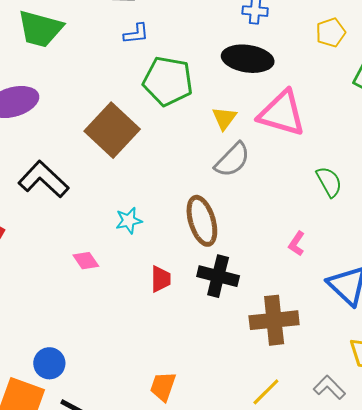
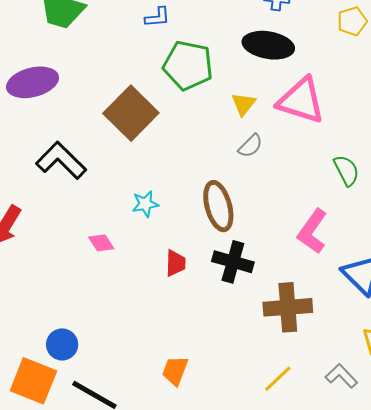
gray semicircle: (232, 160) -> (250, 146), size x0.7
pink L-shape: (297, 244) -> (312, 231), size x1.8

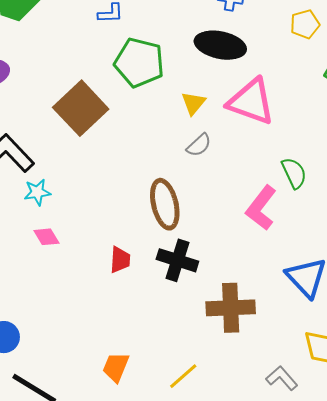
cyan star: (145, 204) -> (37, 192), moved
pink L-shape: (312, 231) -> (261, 208), moved
yellow line: (278, 379) -> (183, 376), moved

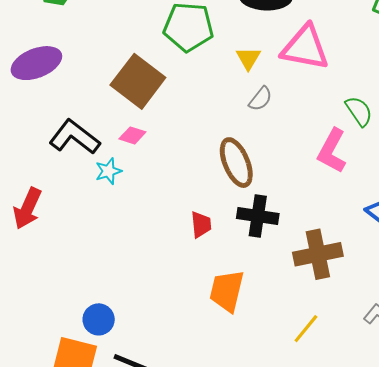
pink diamond: (46, 237) -> (132, 135), moved, turned -32
orange trapezoid: (116, 367) -> (227, 291), moved, size x1.4
yellow line: (183, 376) -> (306, 329), moved

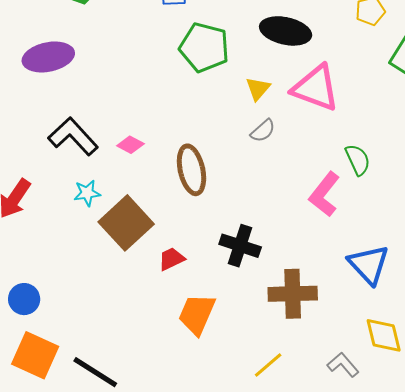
brown square: (138, 81) -> (126, 223), moved
brown ellipse: (236, 163) -> (191, 170), moved
cyan star: (108, 171) -> (87, 193), moved
red trapezoid: (201, 225) -> (171, 259), moved, turned -120
blue circle: (99, 319) -> (24, 299), moved

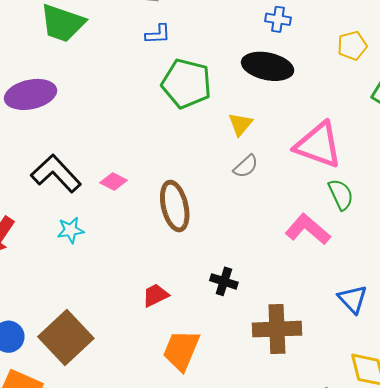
pink triangle: (316, 88) -> (318, 145), moved
pink L-shape: (324, 194) -> (308, 229), turned 93
brown square: (126, 223) -> (66, 337), moved
black cross: (240, 246) -> (224, 281), size x0.7
blue triangle: (369, 264) -> (353, 299), size x0.7

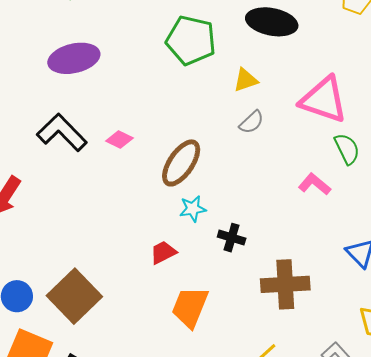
purple ellipse: (31, 94) -> (74, 58), moved
yellow triangle: (240, 124) -> (246, 80), turned 32
brown ellipse: (175, 206) -> (181, 163), turned 48
pink L-shape: (308, 229) -> (315, 184), size x0.7
cyan star: (70, 230) -> (193, 209), moved

